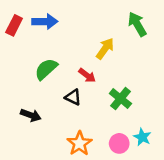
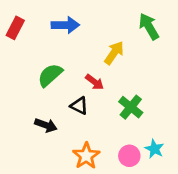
blue arrow: (45, 22) -> (65, 25), moved
black arrow: (31, 115) -> (46, 125), moved

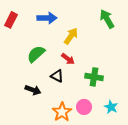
yellow arrow: (114, 53) -> (71, 36), moved
green cross: (131, 107) -> (94, 77), turned -30
pink circle: (129, 156) -> (84, 107), moved

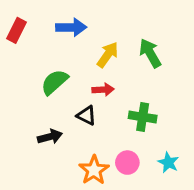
green arrow: (107, 19) -> (150, 53), moved
red arrow: (68, 59) -> (103, 90), turned -40
black arrow: (33, 90) -> (50, 137), turned -35

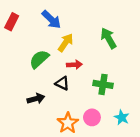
blue arrow: (71, 27) -> (51, 20), turned 45
yellow arrow: (108, 55) -> (66, 43), moved

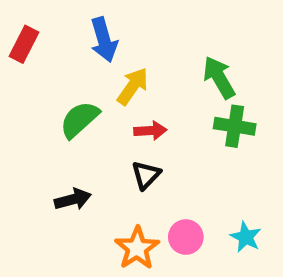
blue arrow: (51, 20) -> (104, 40), turned 30
black triangle: (62, 83) -> (146, 175), moved, turned 48
green cross: (103, 84) -> (235, 126), moved

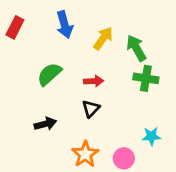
yellow arrow: (133, 86) -> (103, 38), moved
pink circle: (186, 237) -> (124, 158), moved
cyan star: (246, 237) -> (151, 136), moved, turned -30

